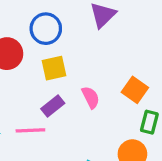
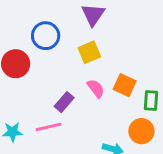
yellow square: (54, 68) -> (89, 52), moved
orange square: (135, 90) -> (125, 85), moved

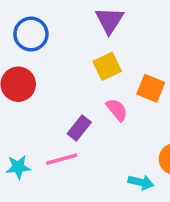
blue circle: (46, 36) -> (31, 34), moved
orange square: (125, 85) -> (151, 88), moved

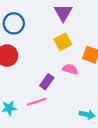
pink semicircle: (117, 110) -> (70, 69), turned -32

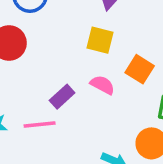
yellow square: (63, 42) -> (100, 40), turned 30

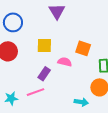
yellow square: (100, 40) -> (44, 45), moved

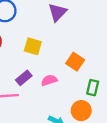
pink semicircle: (65, 62) -> (49, 80), moved, turned -48

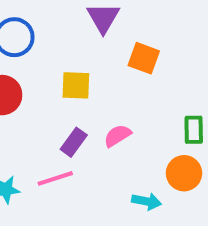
orange square: (75, 62) -> (144, 58), moved

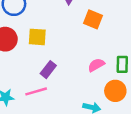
yellow square: (76, 85) -> (37, 37), moved
pink semicircle: (117, 136) -> (96, 65), moved

